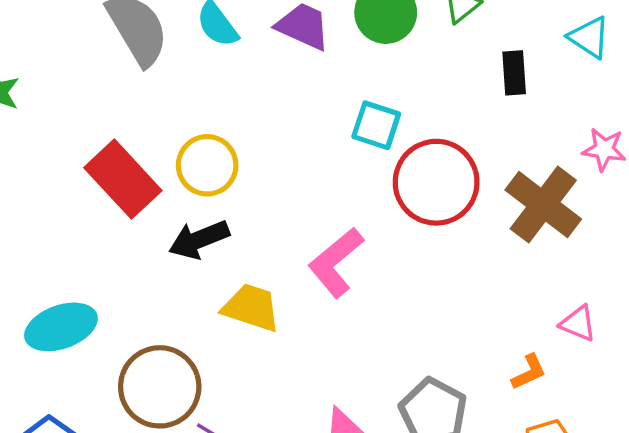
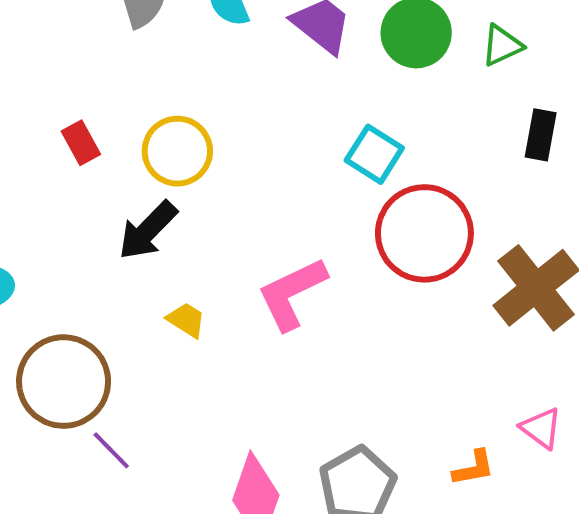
red rectangle: (123, 179) -> (81, 143), size x0.5
black arrow: (199, 240) -> (148, 230), turned -38
yellow trapezoid: (251, 308) -> (186, 320), size x0.6

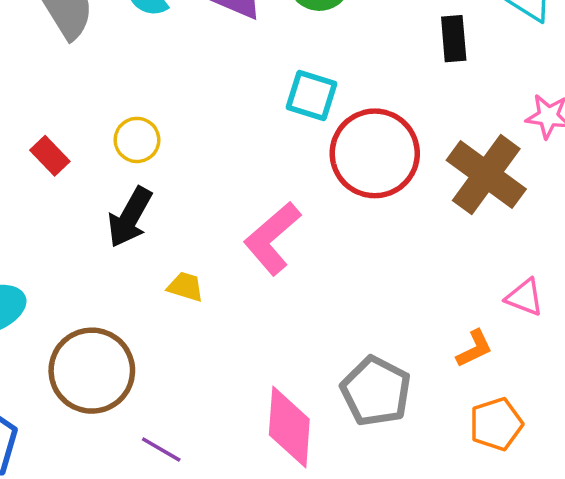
yellow circle: (177, 151) -> (137, 140), size x0.7
purple line: (111, 450) -> (161, 450), moved

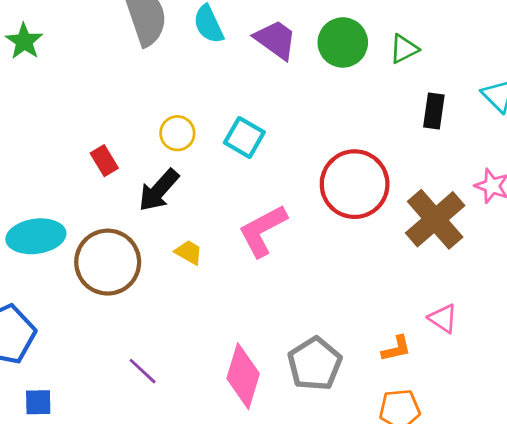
cyan square: (312, 96) -> (244, 137), moved
red rectangle: (50, 156) -> (104, 161), moved
brown circle: (92, 371) -> (108, 262), moved

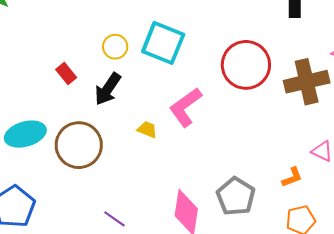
cyan square: (244, 137) -> (163, 43), size x1.5
brown cross: (435, 219) -> (307, 82), turned 36
yellow trapezoid: (189, 252) -> (147, 130), moved

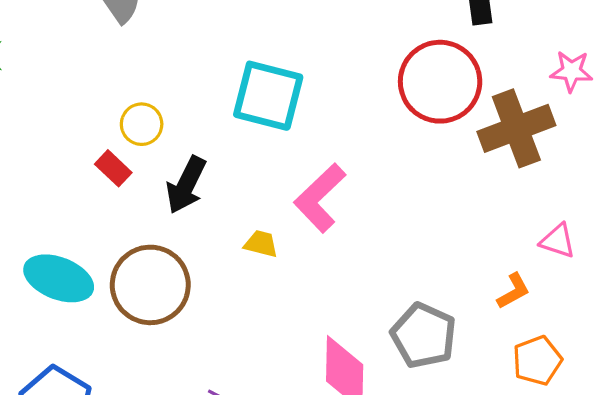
yellow circle: (115, 47) -> (142, 124), moved
red circle: (246, 65) -> (440, 82), moved
cyan ellipse: (25, 134) -> (59, 278), turned 45

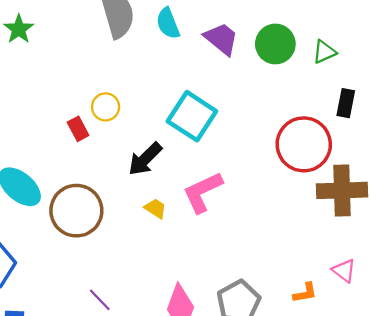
black arrow: (186, 185) -> (145, 159), moved

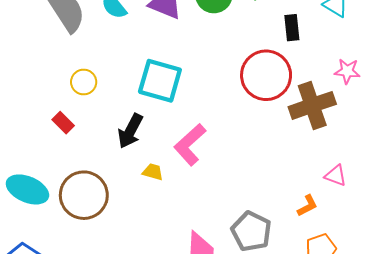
yellow circle: (106, 107) -> (84, 82), moved

